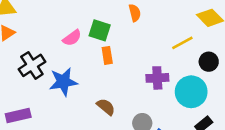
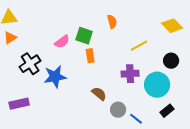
yellow line: (182, 43) -> (139, 46), moved
brown semicircle: (106, 107) -> (99, 94), moved

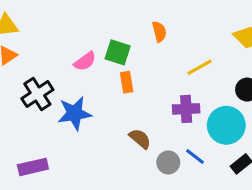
purple rectangle: (19, 104) -> (33, 167), moved
blue line: (136, 119) -> (195, 157), moved

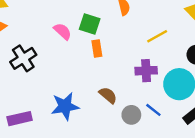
pink semicircle: (85, 61) -> (63, 31), turned -102
blue star: (75, 113) -> (65, 106), moved

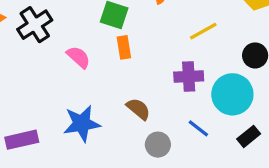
pink semicircle: (63, 31) -> (78, 57), moved
black cross: (23, 58) -> (35, 25), moved
gray circle: (131, 115) -> (158, 145), moved

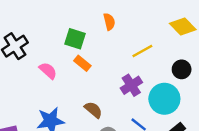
orange rectangle: (124, 47) -> (82, 63), turned -42
purple cross: (189, 77) -> (131, 85), turned -30

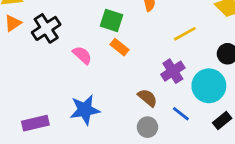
brown semicircle: (93, 110) -> (147, 98), moved

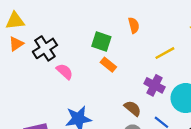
pink semicircle: (82, 55) -> (65, 71), moved
purple cross: (173, 71) -> (154, 85), turned -30

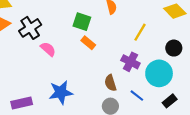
yellow line: (165, 53) -> (140, 32), turned -30
brown semicircle: (133, 108) -> (110, 83), turned -147

